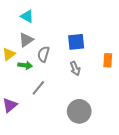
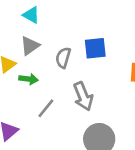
gray semicircle: (43, 54) -> (63, 58), moved
gray arrow: (75, 68) -> (83, 96), moved, size x1.5

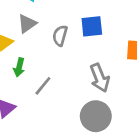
green arrow: (29, 79) -> (19, 67), moved, turned 96
gray arrow: (83, 96) -> (100, 78), moved

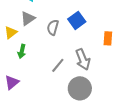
blue square: (92, 26) -> (77, 20), turned -30
gray line: (43, 86) -> (58, 65), moved

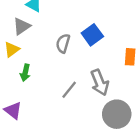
gray triangle: (28, 18) -> (22, 26), moved
purple triangle: (12, 82) -> (13, 110), turned -42
gray circle: (80, 88) -> (117, 114), moved

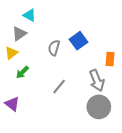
green arrow: (25, 73) -> (22, 72), turned 32
gray arrow: (100, 82) -> (97, 80), moved

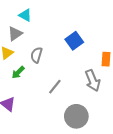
gray semicircle: (54, 48) -> (36, 55), moved
gray circle: (99, 107) -> (76, 116), moved

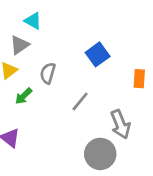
gray arrow: (93, 81) -> (120, 124), moved
gray line: (55, 87) -> (80, 101), moved

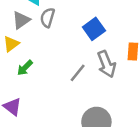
gray semicircle: (48, 73) -> (47, 18), moved
gray arrow: (120, 124) -> (106, 64), moved

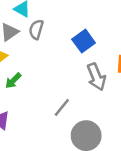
gray line: (78, 73) -> (62, 107), moved

